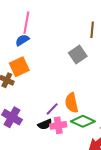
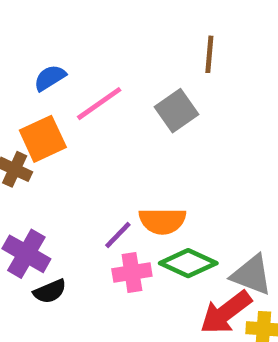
pink line: (26, 23) -> (99, 104), moved, turned 45
orange semicircle: (72, 103) -> (162, 221), turned -78
black semicircle: (45, 124) -> (50, 291), moved

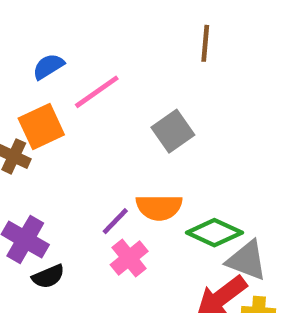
gray square: (177, 111) -> (173, 131), moved
green diamond: (188, 263) -> (214, 233), moved
pink cross: (132, 273) -> (129, 258), turned -30

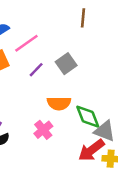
purple line: (115, 221) -> (36, 70), moved
green diamond: (214, 233) -> (88, 117), turned 44

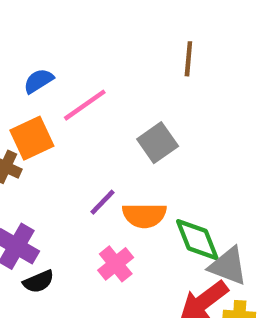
purple line: (36, 70) -> (102, 202), moved

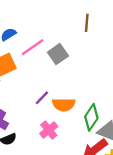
gray square: (158, 143) -> (58, 54), moved
green diamond: (197, 240) -> (91, 117), turned 55

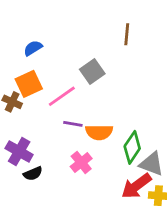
pink line: (33, 47) -> (62, 96), moved
purple line: (42, 98) -> (73, 124), turned 56

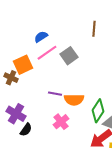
blue semicircle: (33, 48) -> (41, 37), moved
pink line: (62, 96) -> (47, 53), moved
black semicircle: (33, 174) -> (26, 130), turned -32

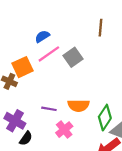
purple line: (55, 94) -> (49, 109), moved

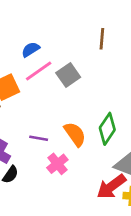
orange semicircle: (78, 105) -> (75, 134), turned -125
green diamond: (105, 118) -> (107, 129), moved

